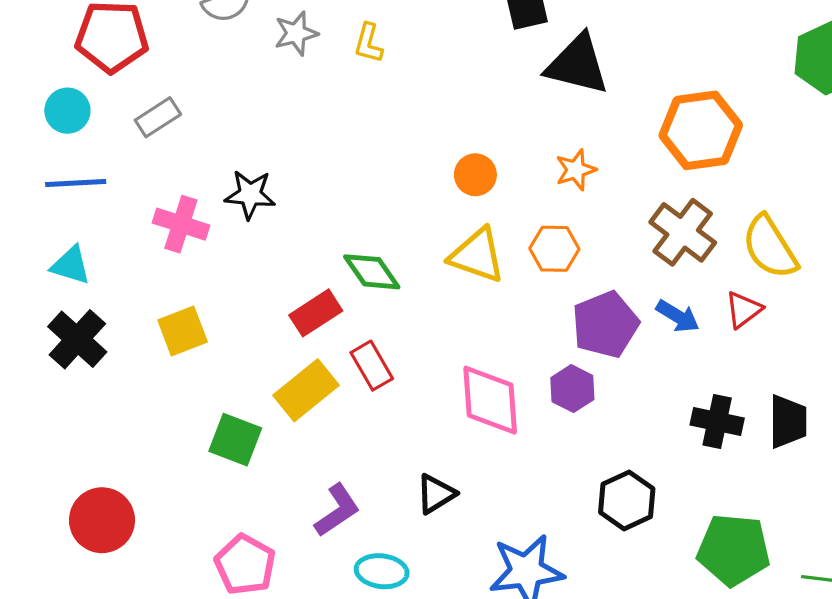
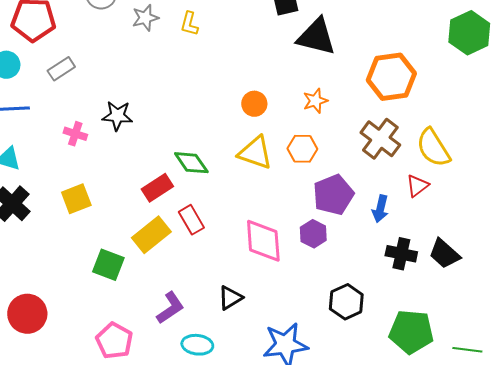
pink cross: (181, 224) -> (75, 134), size x0.7
blue arrow: (678, 316) -> (380, 209), moved, turned 72
black trapezoid: (788, 422) -> (444, 254), turned 132

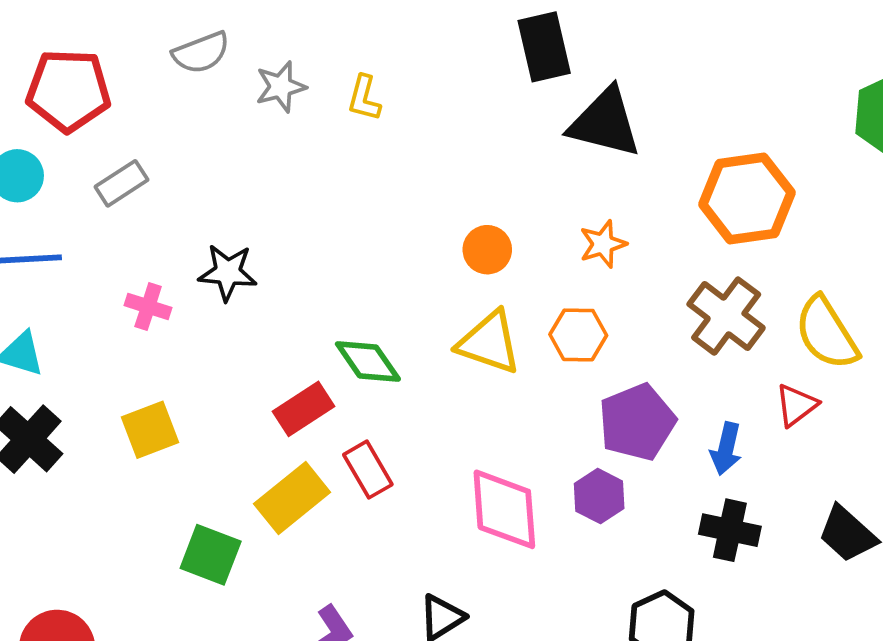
black cross: (401, 254) -> (730, 530), moved

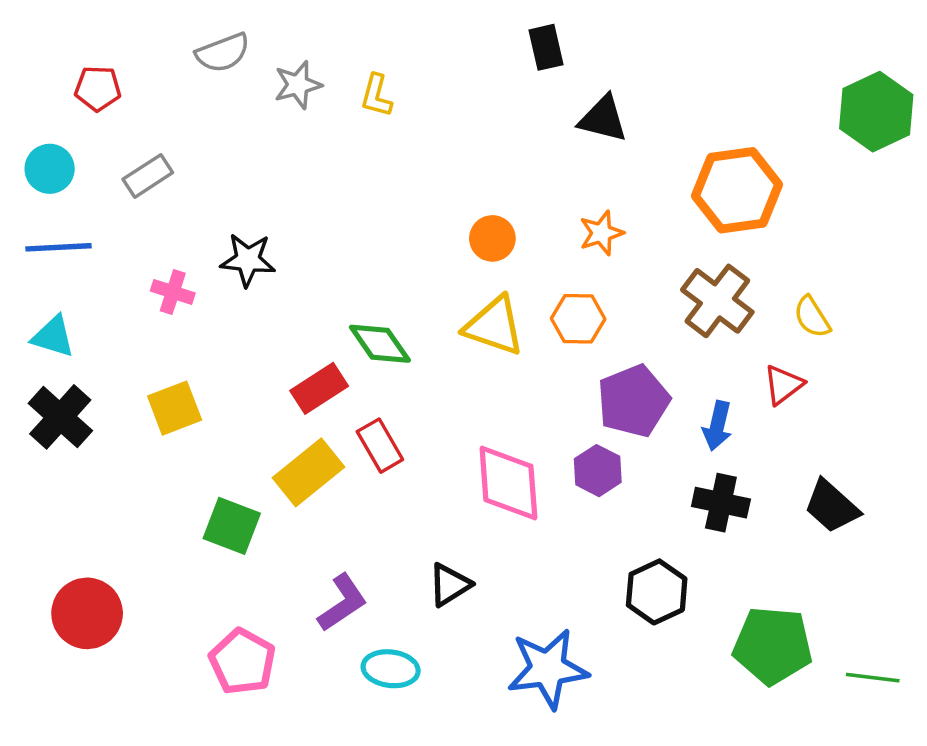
black rectangle: (544, 47) -> (546, 47), size x0.7
red pentagon: (68, 90) -> (98, 88), size x0.6
black triangle: (605, 123) -> (603, 119), size x0.7
yellow semicircle: (827, 333) -> (812, 317), size x0.6

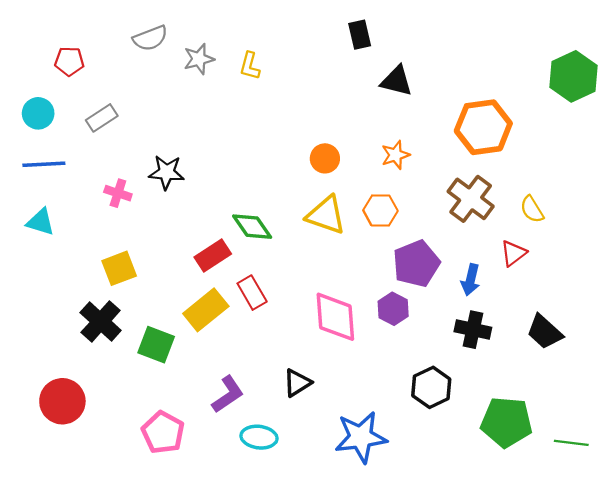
black cross: (60, 417) -> (101, 321), moved

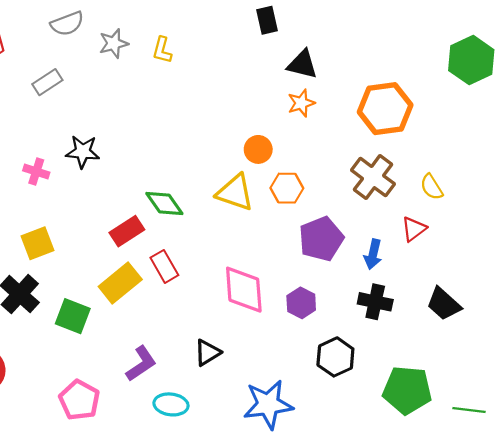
gray rectangle: (102, 118) -> (47, 82), moved
orange star: (395, 155) -> (301, 103), moved
orange circle: (325, 158) -> (258, 149), moved
purple hexagon: (393, 309) -> (301, 303), moved

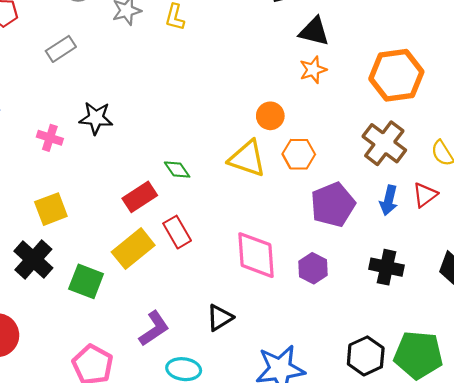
green diamond: (164, 204) -> (177, 170), size x0.7
blue arrow: (373, 254) -> (389, 200), moved
black hexagon: (335, 357) -> (366, 356), moved

